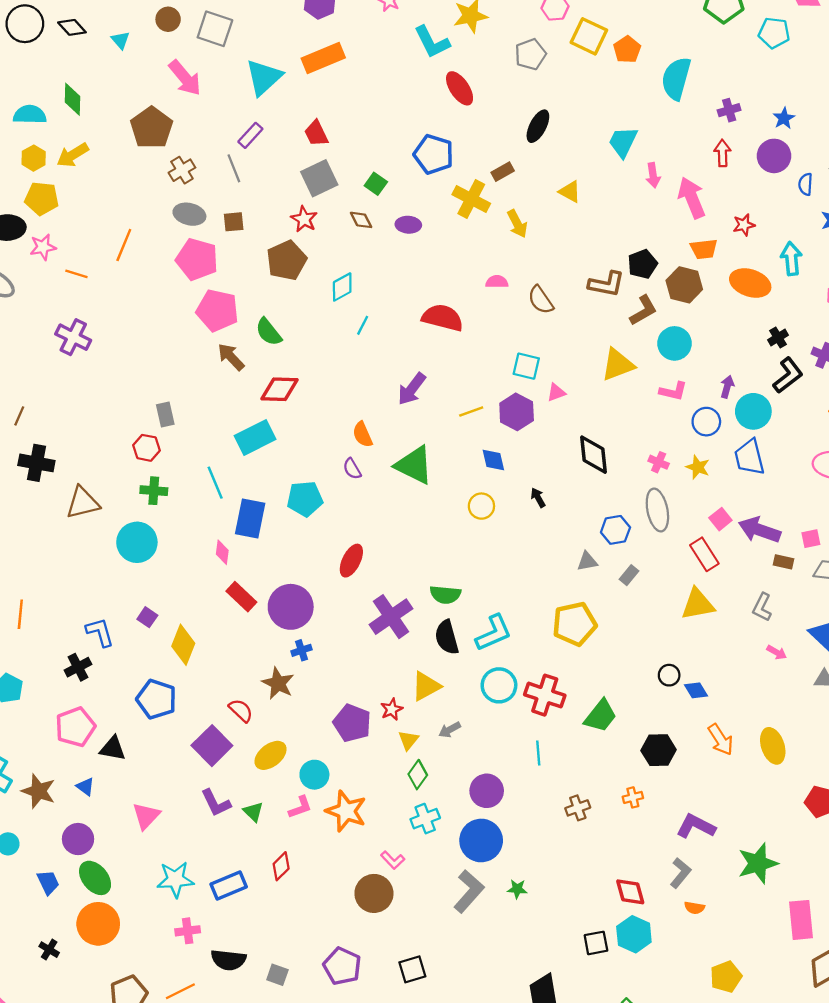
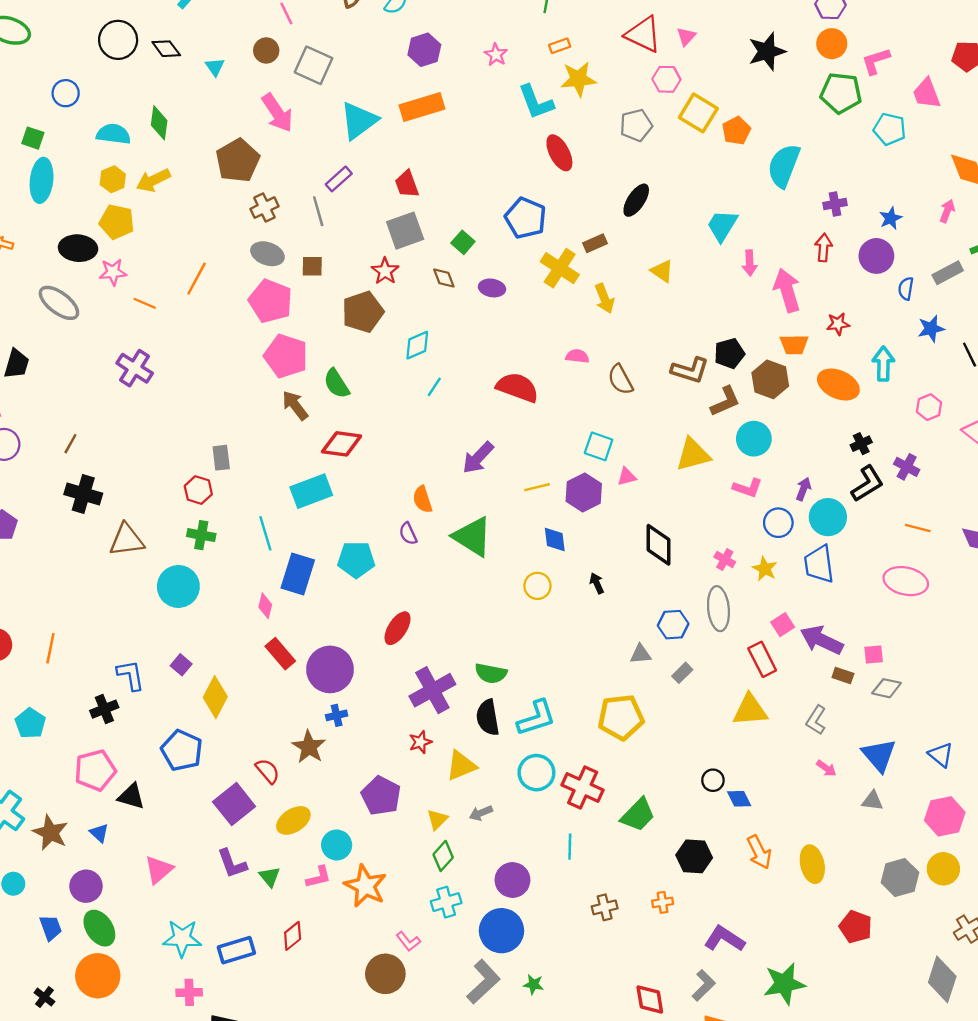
red star: (392, 709) -> (420, 742), moved

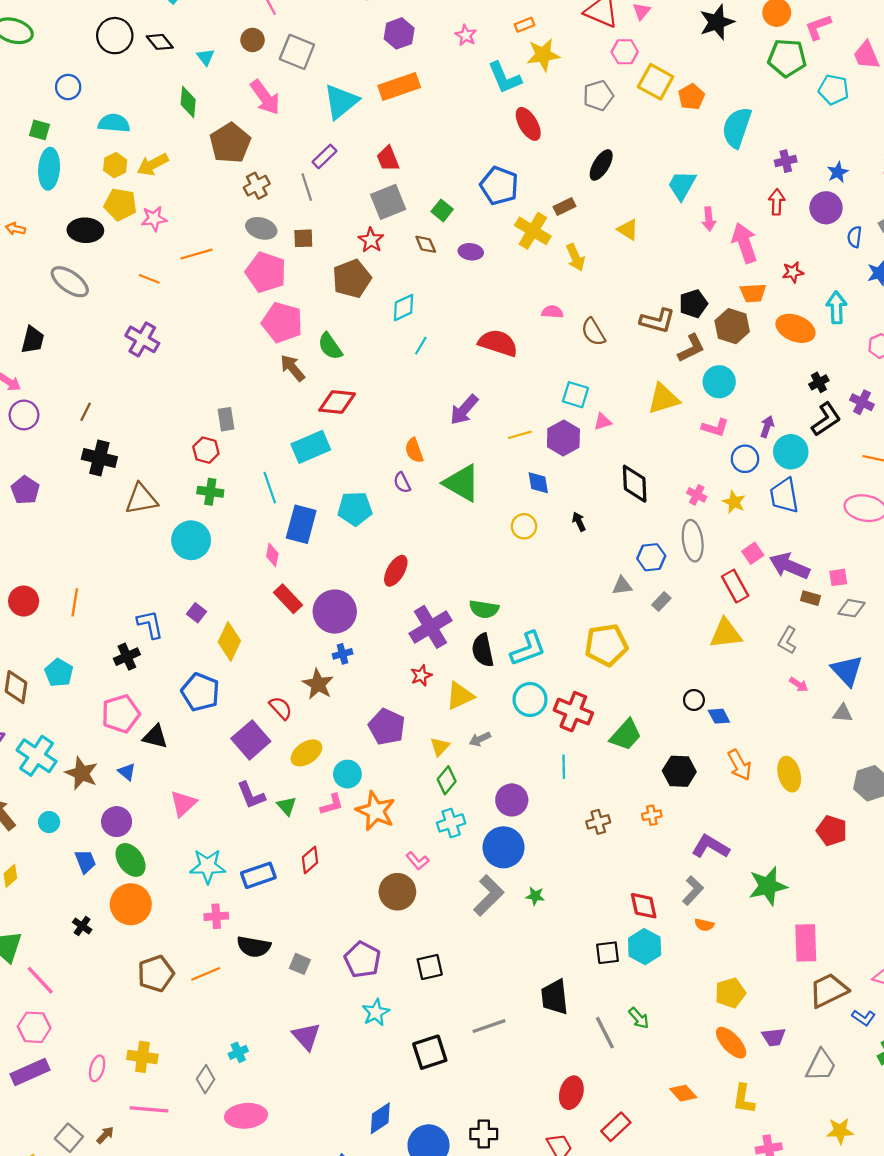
green diamond: (159, 123) -> (188, 102), moved
pink star: (113, 272) -> (154, 219), moved
orange line: (197, 279) -> (196, 254), turned 48

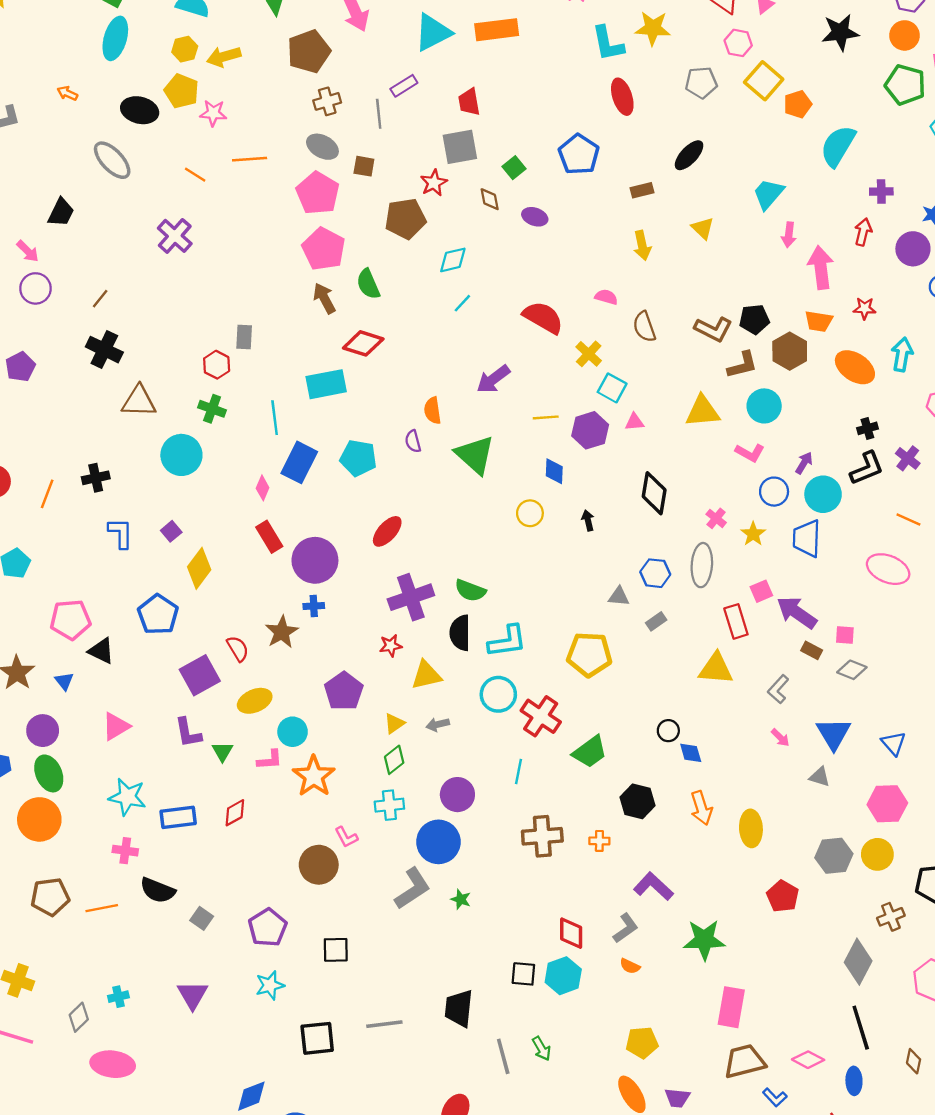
yellow cross: (533, 231) -> (589, 354), moved, size x0.7
black cross: (127, 657) -> (96, 478), moved
brown cross: (598, 822) -> (542, 836), size x1.6

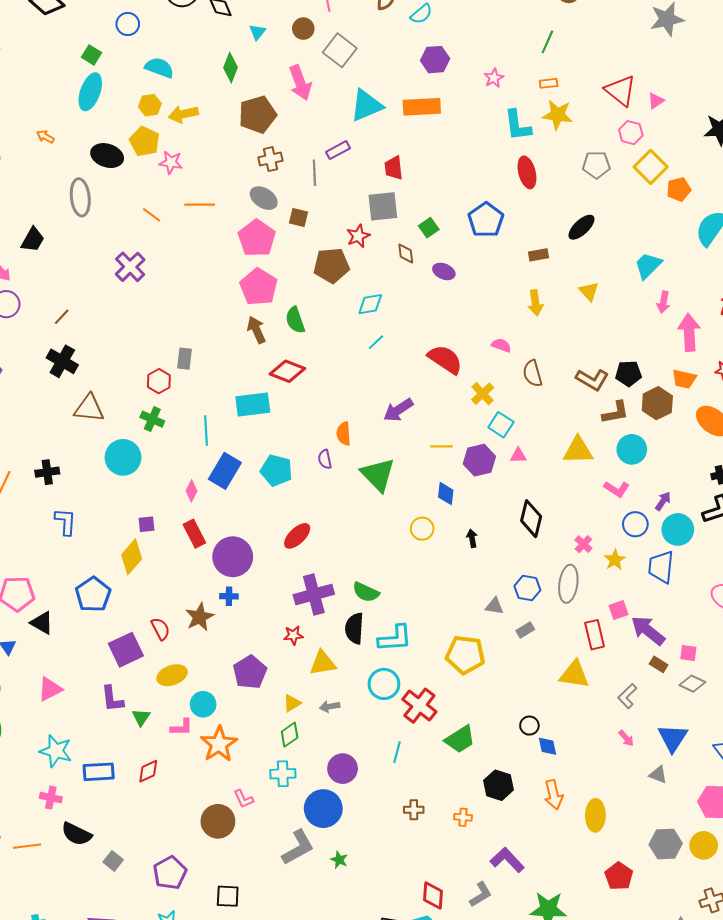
gray ellipse: (112, 160) -> (80, 197), turned 33
purple square: (171, 531) -> (147, 524), moved, turned 30
brown cross: (542, 836) -> (414, 810), size x0.6

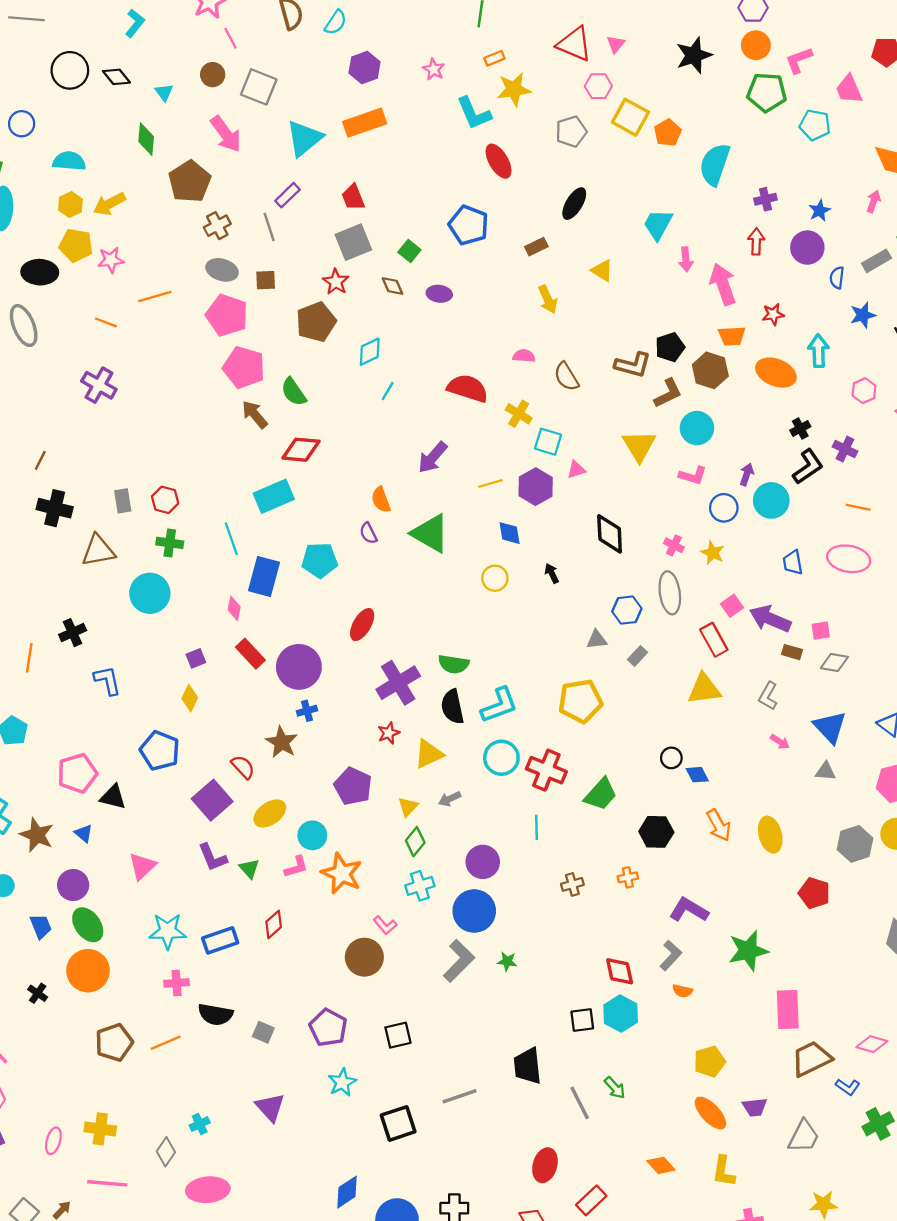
gray rectangle: (184, 359) -> (123, 501), moved
yellow triangle: (578, 450) -> (639, 446), turned -44
yellow diamond: (132, 557) -> (190, 698), size x0.7
blue trapezoid: (661, 567) -> (793, 562), moved, size x0.7

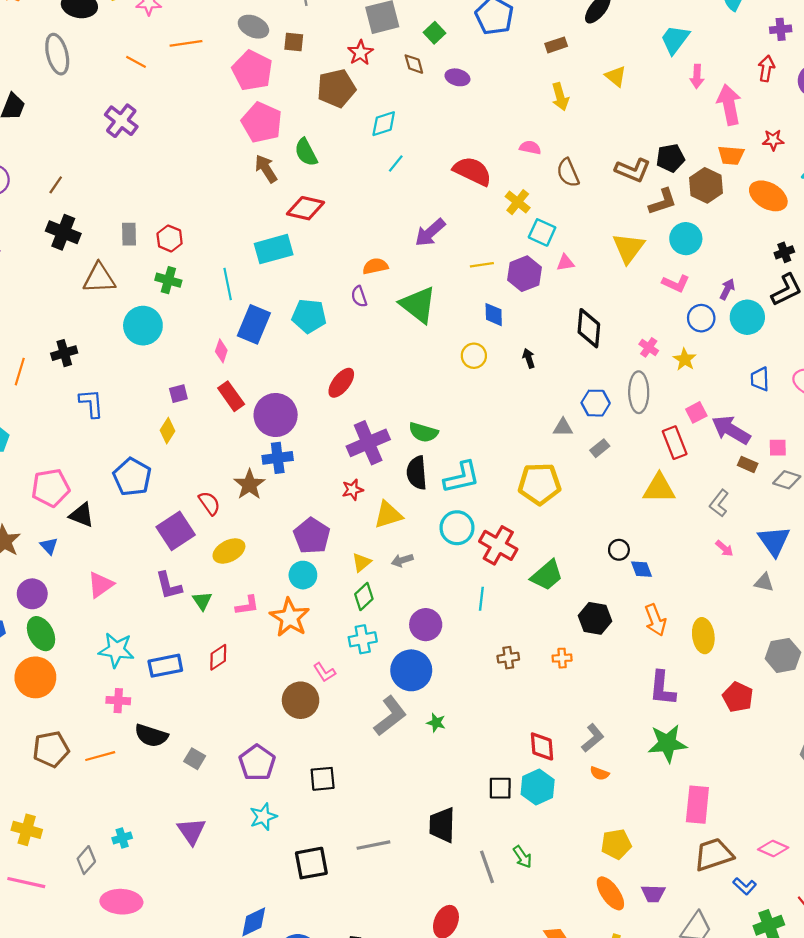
orange semicircle: (381, 500) -> (375, 266), turned 90
blue cross: (307, 711) -> (278, 458), size x1.5
cyan circle: (312, 835) -> (303, 575), moved
purple L-shape: (689, 910) -> (662, 688), moved, turned -123

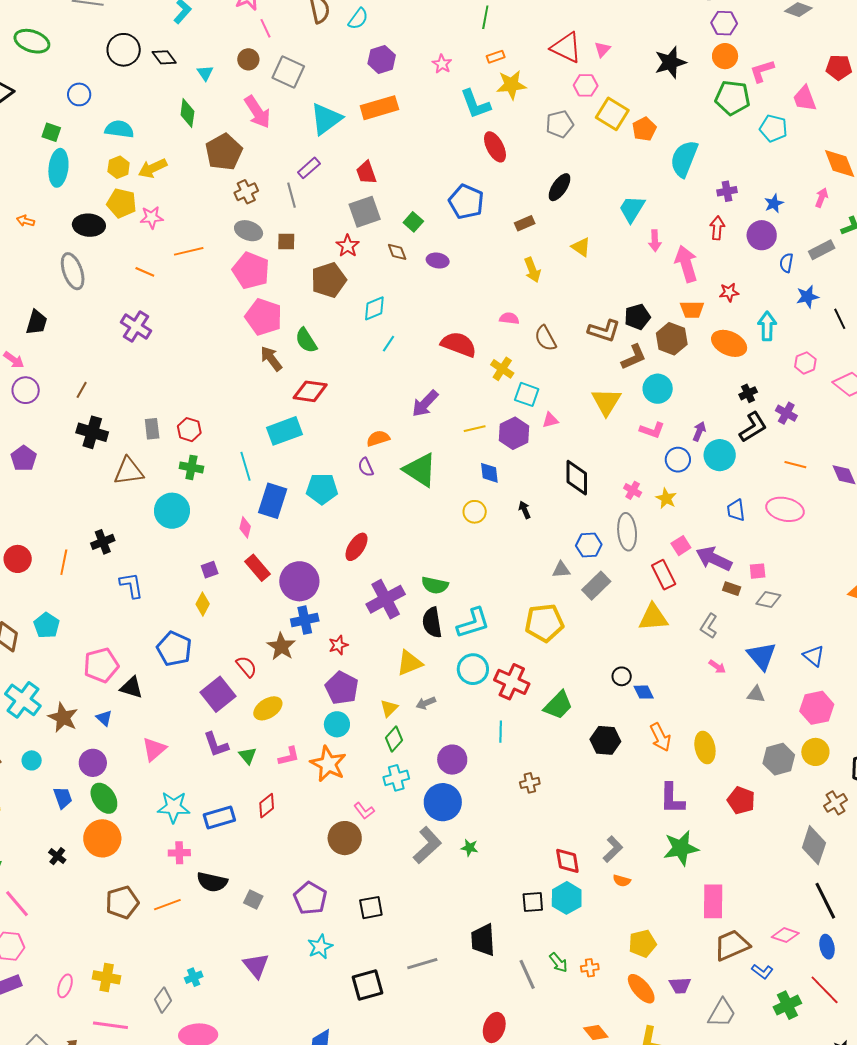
gray rectangle: (600, 448) -> (596, 586), size x1.6
red star: (353, 490) -> (338, 645), moved
orange cross: (562, 658) -> (590, 968), moved

